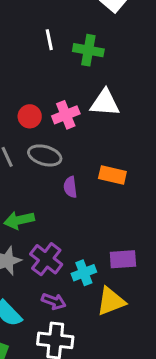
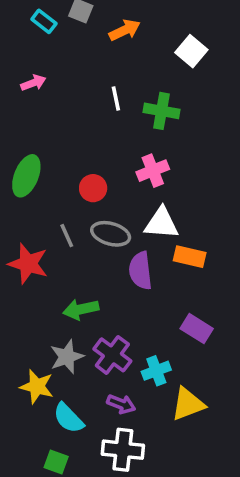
white triangle: (105, 103) -> (162, 223), moved
pink cross: (66, 115) -> (153, 171), moved
purple semicircle: (70, 187) -> (140, 271), size x1.5
purple rectangle: (123, 259) -> (197, 329), moved, turned 36

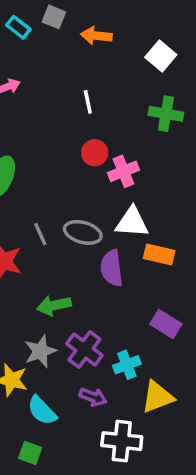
orange arrow: (125, 30) -> (96, 36), turned -148
green cross: (162, 111) -> (166, 114), moved
red circle: (93, 188) -> (95, 153), moved
white cross: (123, 450) -> (122, 441), moved

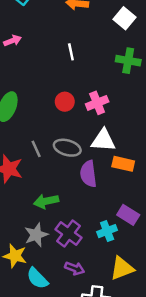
red circle: (95, 153) -> (65, 102), moved
cyan cross: (127, 365) -> (107, 231), moved

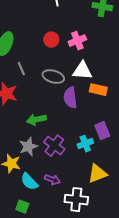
gray line: (36, 149) -> (21, 69), moved
purple rectangle: (128, 215) -> (102, 131), turned 36
purple arrow: (75, 268) -> (52, 180), moved

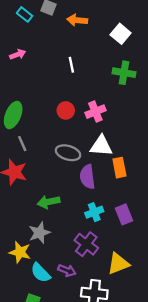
gray line: (21, 69) -> (22, 144), moved
orange rectangle: (98, 90) -> (119, 168), turned 66
cyan cross: (85, 144) -> (94, 212), moved
purple cross: (54, 146) -> (86, 244), moved

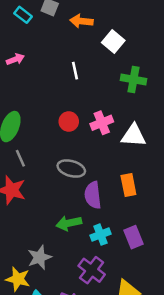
white square: (121, 34) -> (113, 41), moved
white triangle: (101, 146) -> (134, 135), moved
green arrow: (49, 202) -> (69, 223), moved

